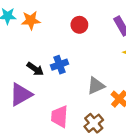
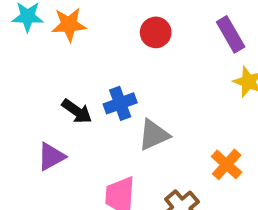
gray triangle: (96, 86) -> (154, 135), moved
purple triangle: (21, 94) -> (51, 157), size x0.7

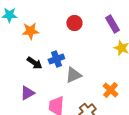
orange star: (69, 25) -> (30, 31), moved
purple triangle: (51, 157) -> (27, 93), moved

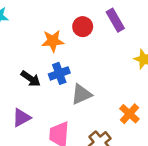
purple rectangle: (112, 24) -> (115, 20), moved
orange star: (30, 31) -> (53, 41), moved

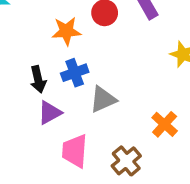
black arrow: (31, 79) -> (38, 79), turned 42
purple triangle: (22, 118) -> (50, 113), moved

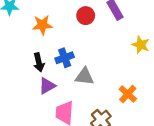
orange star: (66, 31) -> (42, 25), moved
gray triangle: (103, 99) -> (84, 76), turned 30

